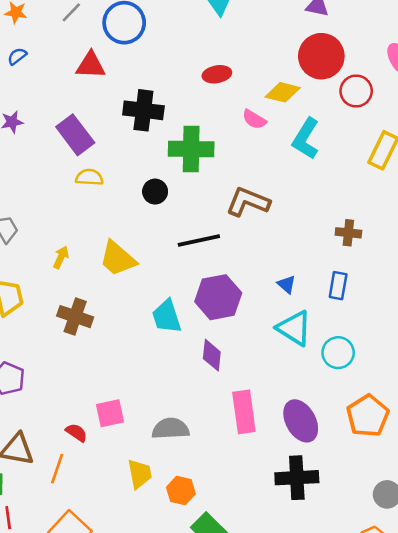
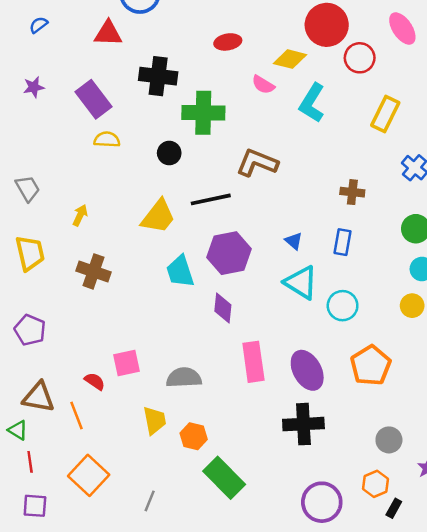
yellow trapezoid: (118, 259) -> (158, 217), moved, turned -93
orange line: (57, 469) -> (76, 415), turned -40

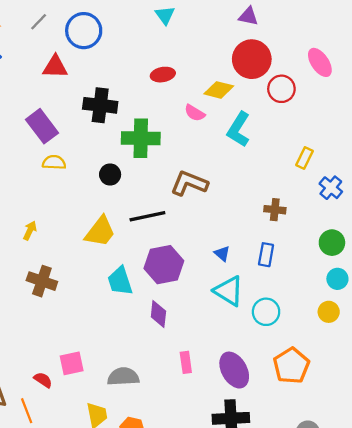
yellow rectangle: (385, 114) -> (304, 158), moved, size x0.7
pink rectangle: (253, 362) -> (186, 362), size x0.6

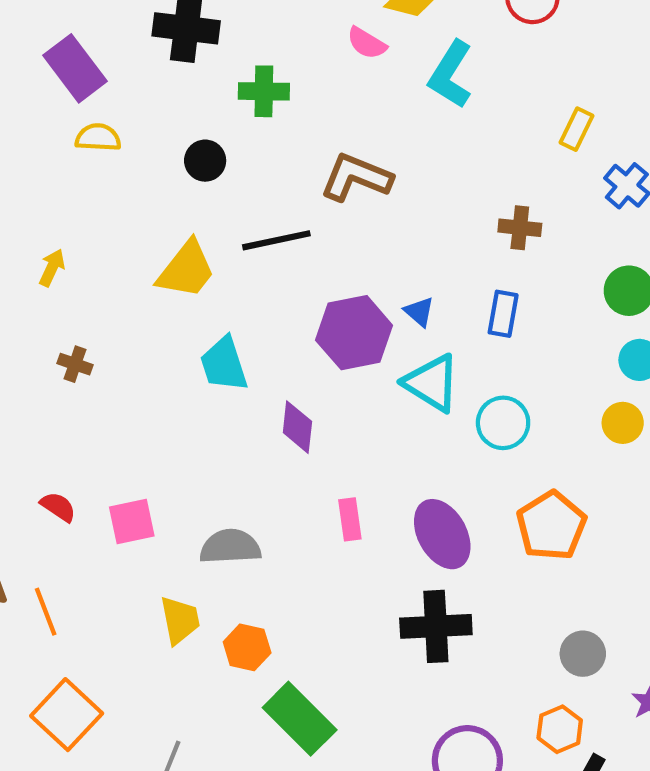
green cross: (141, 138) -> (264, 91), size x0.7
purple hexagon: (164, 265) -> (354, 333), moved
brown cross: (42, 281) -> (75, 364), size x0.6
red semicircle: (43, 380) -> (58, 507), moved

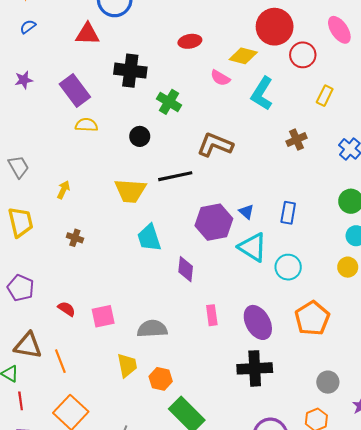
green cross: (264, 91) -> (169, 102), turned 30
yellow rectangle: (577, 129) -> (325, 96), moved
brown cross: (520, 228) -> (297, 140), moved, turned -30
yellow trapezoid: (186, 270) -> (130, 191), turned 56

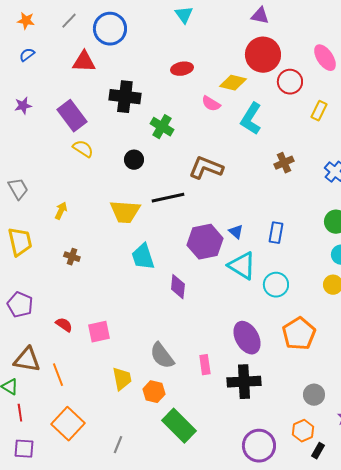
yellow rectangle: (325, 96) -> (319, 111), moved
yellow semicircle: (86, 125) -> (83, 149), turned 30
pink rectangle: (212, 315) -> (205, 365), moved
gray semicircle: (152, 329) -> (162, 356), moved, turned -124

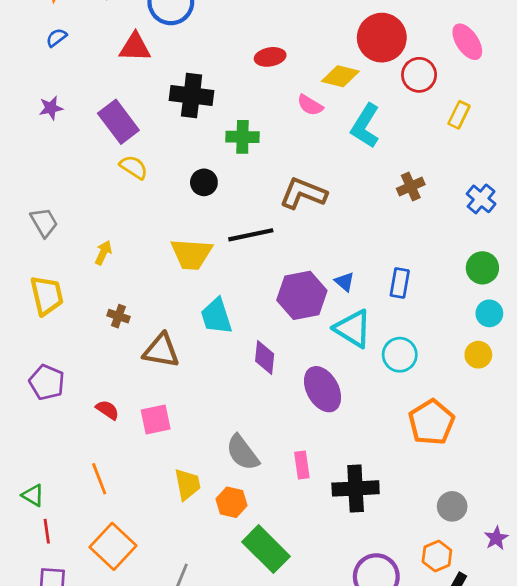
green cross: (162, 127) -> (243, 137), turned -30
purple ellipse: (247, 338) -> (323, 389), moved
brown triangle: (27, 360) -> (161, 351), moved

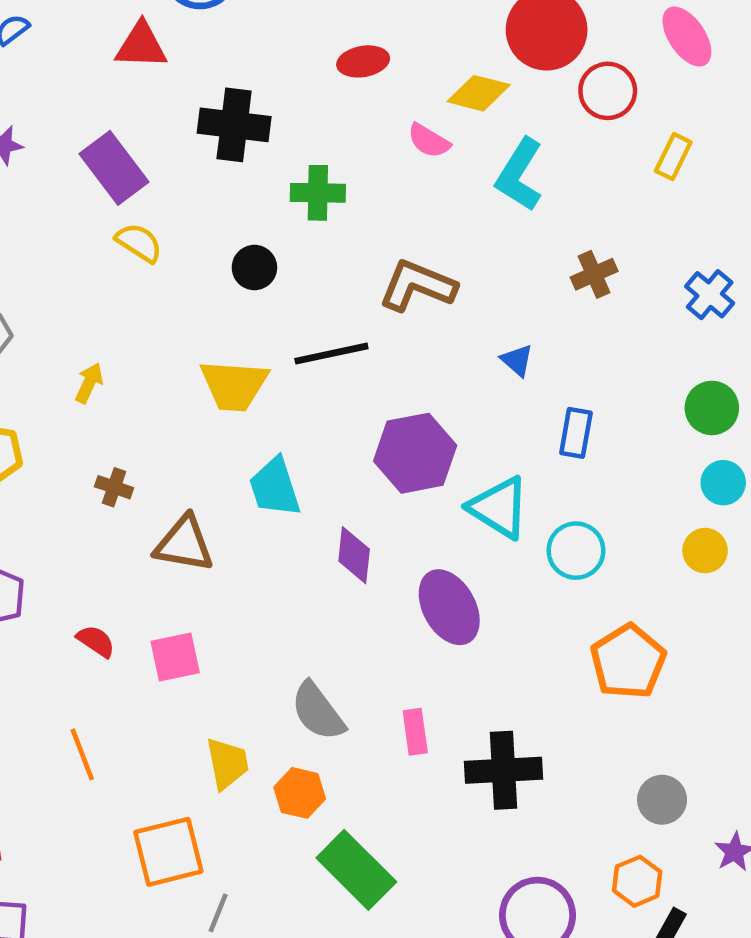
blue triangle: (345, 282) -> (517, 360), moved
orange square: (113, 546) -> (168, 852), moved, turned 33

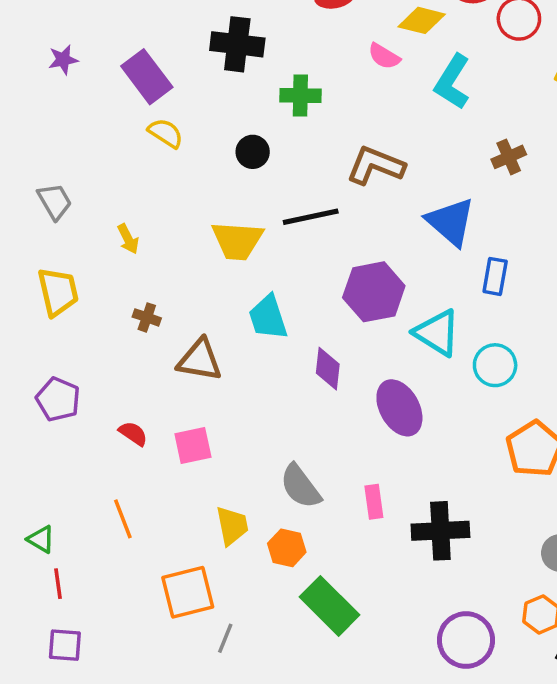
blue triangle: (517, 360) -> (451, 222), size x2.0
yellow arrow: (89, 383) -> (128, 239), turned 128

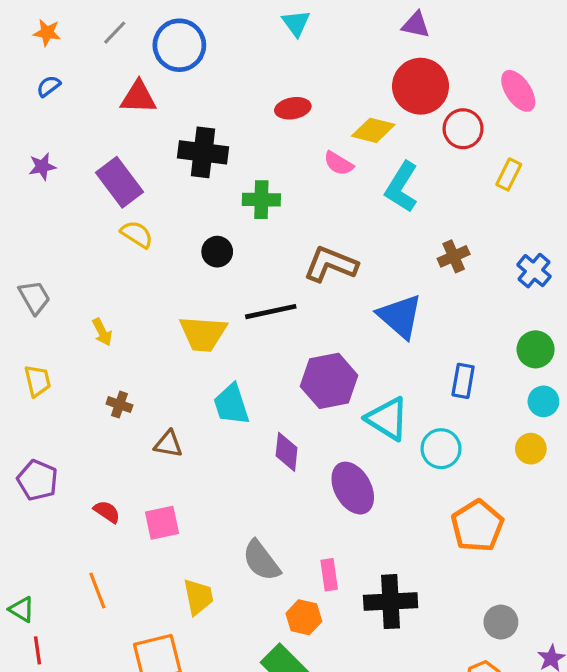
blue rectangle: (495, 276) -> (463, 381), moved
yellow trapezoid: (58, 292) -> (38, 381), size x0.7
brown triangle: (200, 360) -> (168, 444), size x0.7
orange hexagon: (287, 548) -> (304, 617), moved

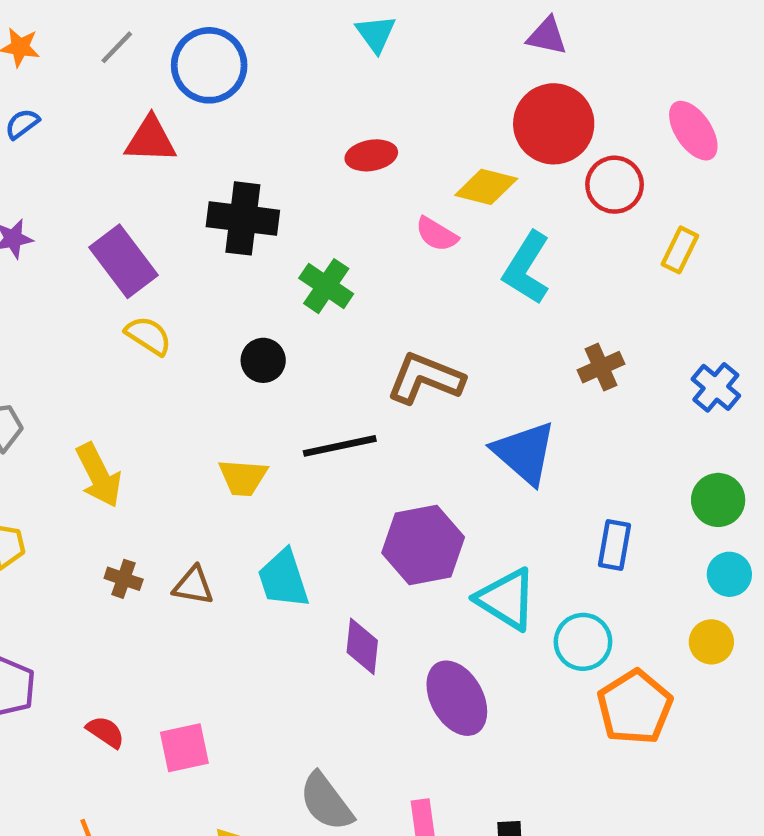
green cross: (261, 200) -> (326, 286), turned 33
yellow arrow: (102, 332) -> (99, 475), size x1.6
yellow trapezoid: (203, 334) -> (243, 477), size x0.7
brown triangle: (168, 444) -> (193, 586), moved
orange pentagon: (477, 526) -> (635, 707), moved

